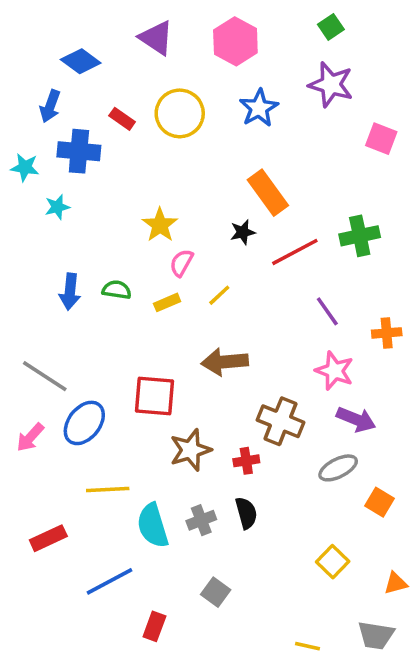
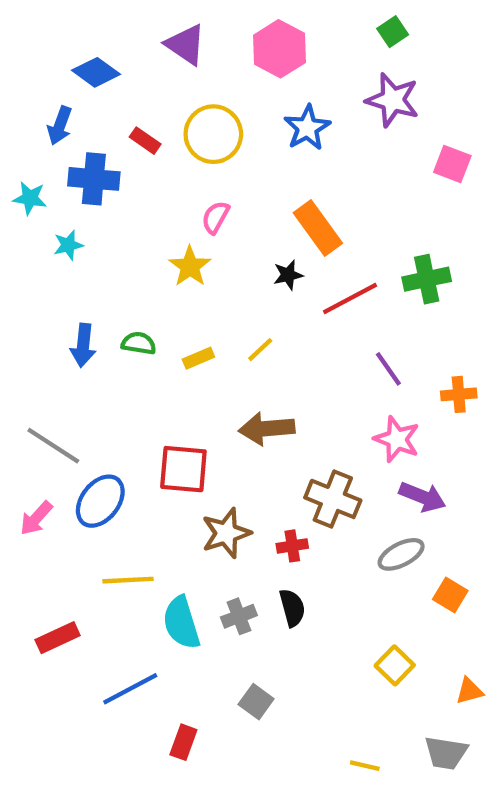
pink semicircle: (181, 263) -> (215, 217), moved

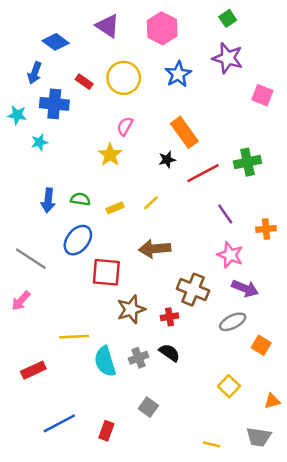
blue ellipse: (100, 501) -> (78, 240), moved
black semicircle: (292, 608) -> (169, 353), turned -40
blue line: (130, 689) -> (59, 423), moved

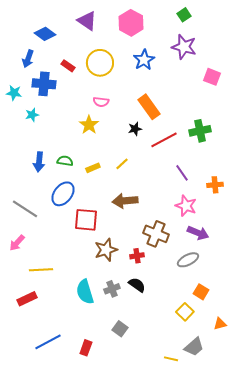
pink semicircle: (125, 126) -> (101, 102), turned -112
yellow line: (74, 337) -> (41, 270), moved
orange square: (261, 345) -> (201, 292), moved
gray trapezoid: (259, 437) -> (194, 347), moved, turned -50

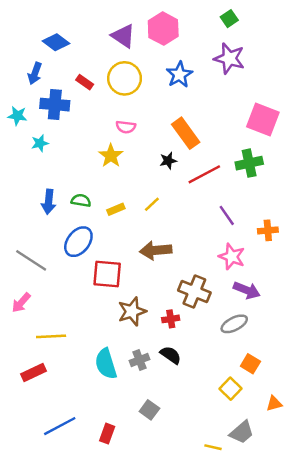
purple triangle: (87, 21) -> (123, 36), moved
pink square: (212, 77) -> (263, 119), moved, size x1.5

